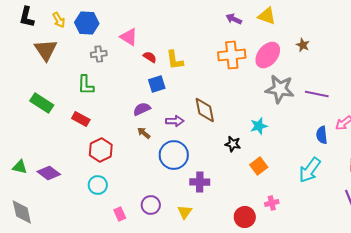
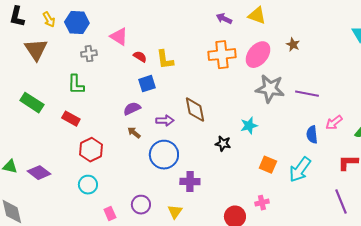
orange square: (259, 166) -> (268, 165), moved, turned -30

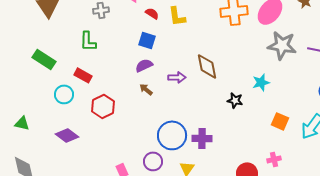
blue square: (147, 84) -> (147, 40), moved, turned 36
blue circle: (164, 155) -> (172, 135), moved
purple diamond: (39, 173) -> (67, 135), moved
cyan circle: (88, 185) -> (64, 94), moved

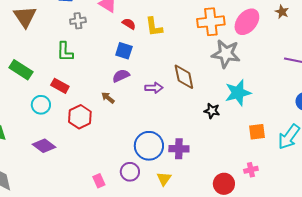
gray star: (282, 45) -> (226, 54), moved
cyan star: (261, 82) -> (238, 93), size x1.5
brown arrow: (146, 89) -> (108, 98), moved
orange square: (280, 121) -> (257, 132), turned -30

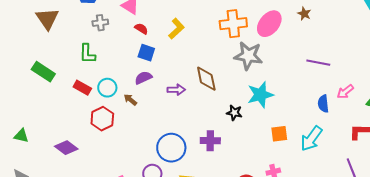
red semicircle: (129, 24) -> (141, 29), moved
yellow L-shape: (154, 27) -> (176, 29), turned -125
cyan circle: (41, 105) -> (107, 88), moved
purple cross: (179, 149) -> (210, 141), moved

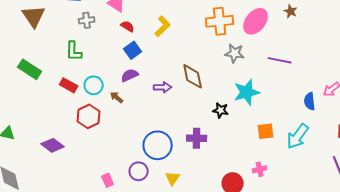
blue square: (146, 53) -> (133, 50), turned 36
gray star: (248, 56) -> (235, 53), size x0.7
purple line: (318, 63) -> (280, 60), moved

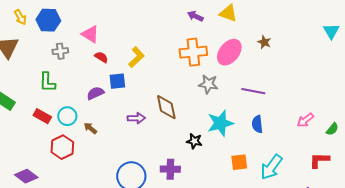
blue square: (133, 50) -> (117, 81), moved, turned 30
purple semicircle: (130, 75) -> (95, 93), moved
blue semicircle: (310, 101) -> (257, 124), moved

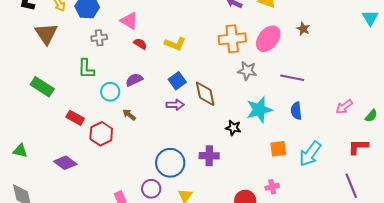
yellow L-shape: (136, 57) -> (175, 44), turned 65
blue square: (117, 81) -> (177, 81), moved, turned -30
red rectangle: (42, 116) -> (75, 118), moved
cyan circle: (67, 116) -> (110, 92), moved

